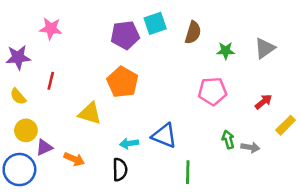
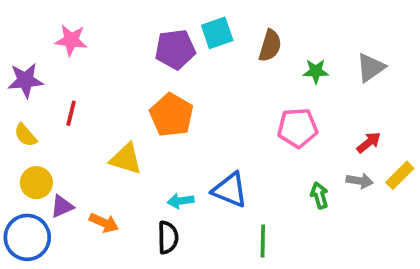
gray arrow: (250, 147) -> (360, 181), moved

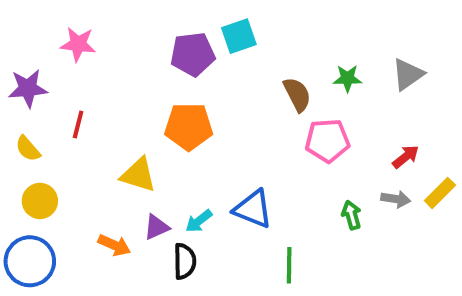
brown semicircle: (270, 46) -> (297, 94), moved, turned -44
orange pentagon: (172, 115) -> (189, 127), turned -30
cyan arrow: (181, 201) -> (199, 221), turned -30
purple triangle: (62, 206) -> (156, 227), moved

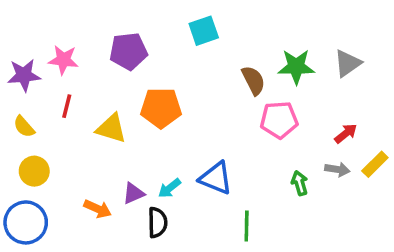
pink star: (78, 44) -> (63, 60), moved
purple pentagon: (193, 54) -> (128, 51), moved
green star: (347, 78) -> (296, 67), size x1.5
yellow triangle: (138, 175) -> (111, 128), moved

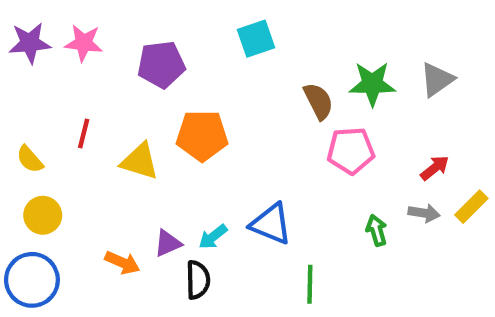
pink star: (63, 60) -> (84, 43), moved
purple star: (24, 75) -> (30, 43), moved

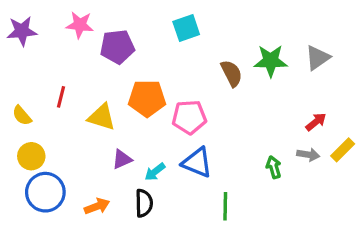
pink star: (84, 43) -> (80, 25), moved
pink pentagon: (351, 151) -> (189, 117), moved
purple triangle: (168, 243) -> (122, 159), moved
orange arrow: (122, 263) -> (97, 206), moved, turned -45
blue circle: (32, 280) -> (45, 192), moved

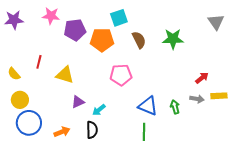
gray triangle: (318, 58) -> (216, 22), moved, turned -30
brown semicircle: (232, 73) -> (139, 40), moved
orange pentagon: (147, 98) -> (102, 40), moved
yellow rectangle: (343, 150) -> (219, 96), turned 42
blue triangle: (197, 162) -> (148, 106), moved

